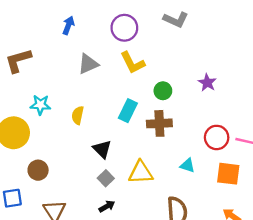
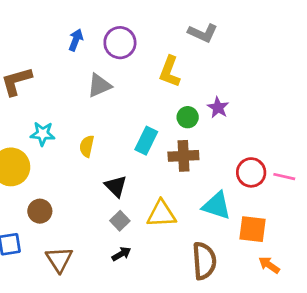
purple circle: (124, 28) -> (120, 43), moved
yellow L-shape: (133, 63) -> (170, 72), moved, turned 48
purple star: (207, 83) -> (218, 108), moved
cyan triangle: (187, 165) -> (217, 206), size x1.6
orange square: (228, 174) -> (253, 229), moved

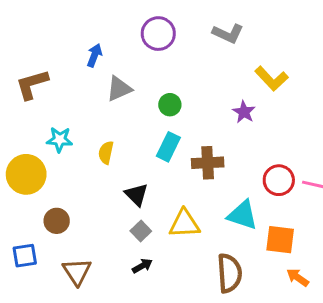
blue arrow: (76, 40) -> (94, 55), moved
purple circle: (120, 43) -> (158, 34), moved
yellow L-shape: (170, 72) -> (272, 79), moved, turned -64
green circle: (188, 117) -> (170, 105), moved

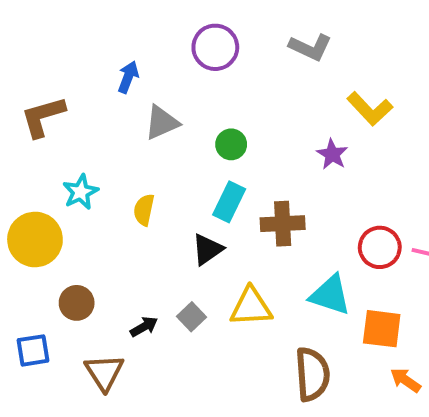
cyan star: (60, 140) -> (81, 192), turned -30
black triangle: (136, 195) -> (207, 249), moved, turned 40
black arrow: (142, 266) -> (144, 327), moved

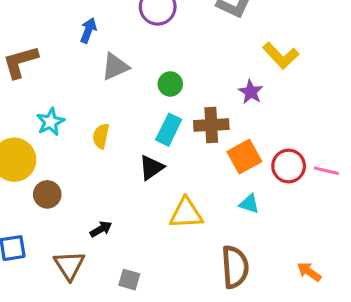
brown cross: (283, 224) -> (211, 125), moved
cyan triangle: (330, 295) -> (249, 204), size x0.6
brown circle: (77, 303) -> (47, 194), moved
gray square: (192, 317) -> (129, 280), moved, turned -30
orange square: (382, 329) -> (244, 157), moved, turned -36

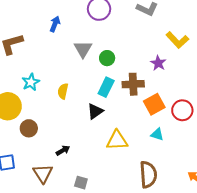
gray triangle: (115, 67) -> (83, 49), moved, turned -36

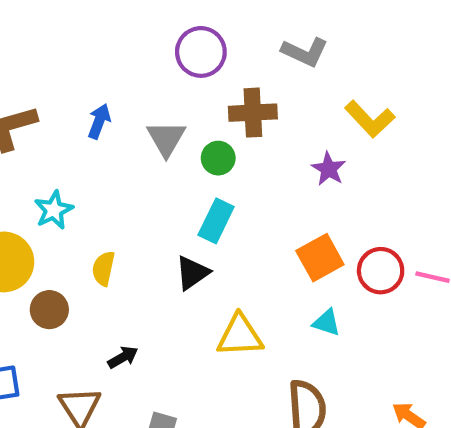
blue arrow: (55, 24) -> (99, 121), moved
brown cross: (133, 84) -> (253, 113), moved
yellow semicircle: (63, 91) -> (103, 268), moved

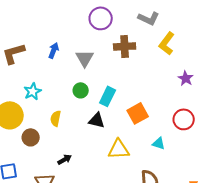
yellow L-shape: (370, 119) -> (167, 43), moved, turned 80
green circle: (218, 158) -> (81, 90), moved
purple star: (329, 169) -> (186, 78), moved
orange square: (320, 258) -> (138, 113), moved
black triangle: (192, 273) -> (97, 120), turned 48

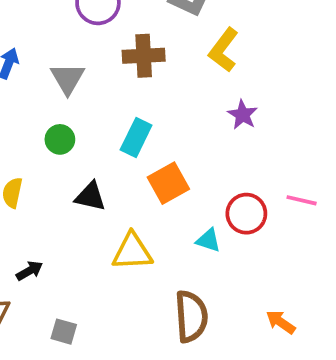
purple star: (186, 78) -> (243, 115), moved
cyan rectangle: (108, 96) -> (136, 138), moved
red circle: (184, 119) -> (246, 214), moved

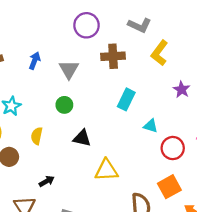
purple star: (243, 115) -> (182, 89), moved
cyan rectangle: (136, 138) -> (126, 99), moved
orange square: (168, 183) -> (169, 187), moved
cyan triangle: (208, 240) -> (151, 126), moved

